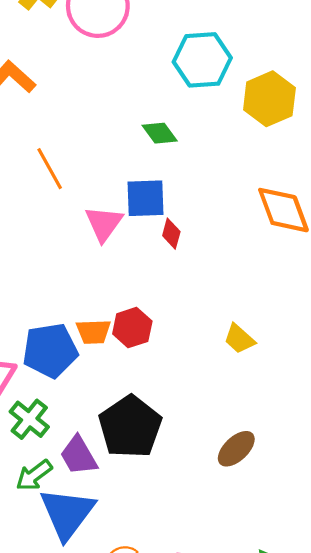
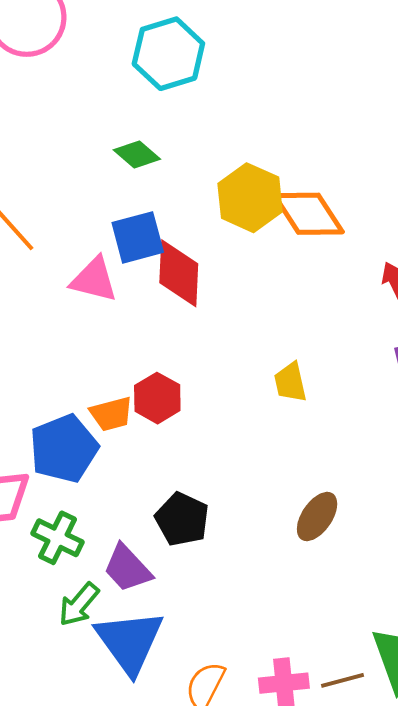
yellow hexagon: (269, 99) -> (250, 198), moved
pink triangle: (104, 224) -> (94, 280), turned -39
red diamond: (171, 234) -> (179, 273), size x1.8
yellow trapezoid: (239, 339) -> (290, 382), turned 48
black pentagon: (130, 427) -> (182, 519), size x0.7

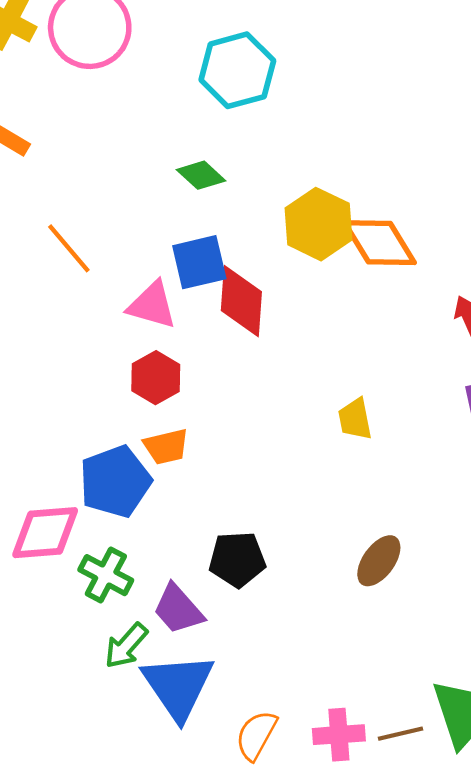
red hexagon: (157, 398) -> (156, 378), moved
black pentagon: (182, 519) -> (237, 559), turned -30

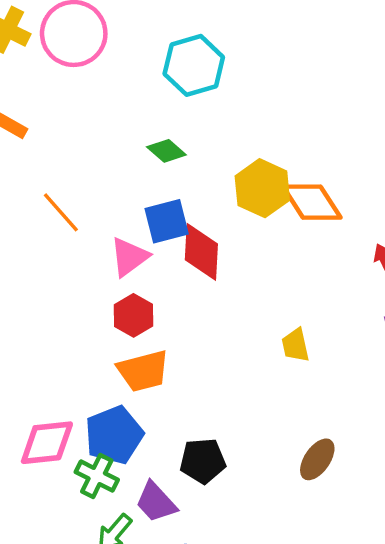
pink triangle: (152, 305) -> (129, 257), turned -51
orange trapezoid: (166, 447) -> (143, 371), size x1.4
blue pentagon: (115, 482) -> (114, 435), moved

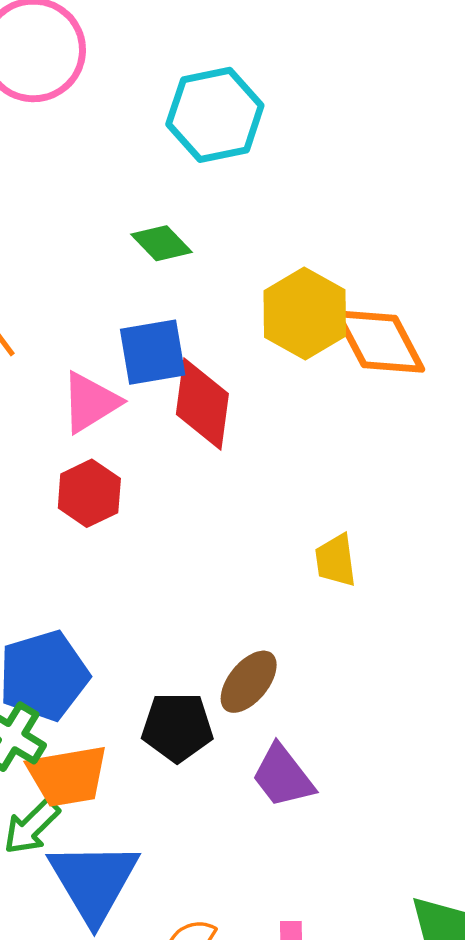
orange trapezoid: (143, 371) -> (68, 776), moved
brown ellipse: (317, 459) -> (249, 682), moved
purple trapezoid: (156, 502) -> (283, 776), moved

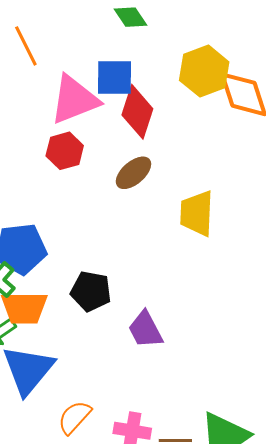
pink triangle: (90, 402) -> (74, 100), size x1.4
yellow trapezoid: (336, 560) -> (197, 213), size x1.5
brown ellipse: (249, 682) -> (133, 173), moved

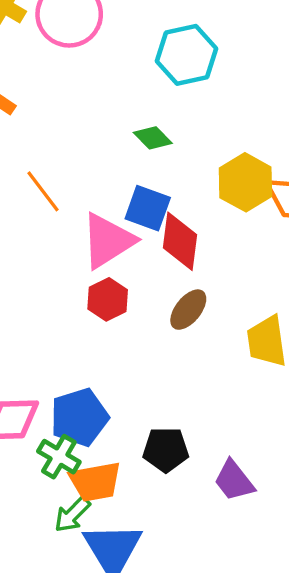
blue square: (115, 78) -> (148, 208), turned 30

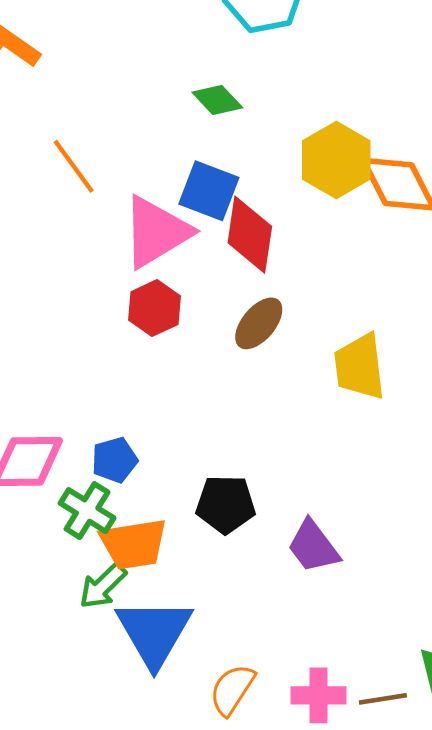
blue pentagon: (79, 417) -> (115, 460), size x0.6

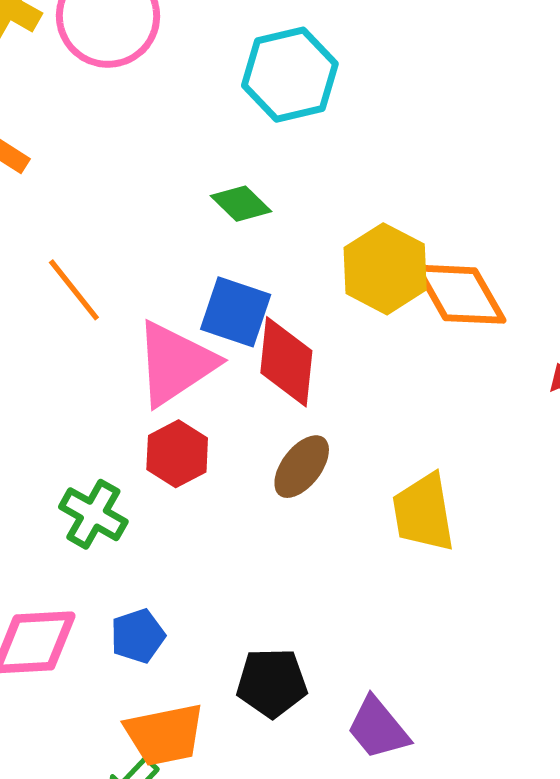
green cross: (87, 511) -> (93, 514), moved

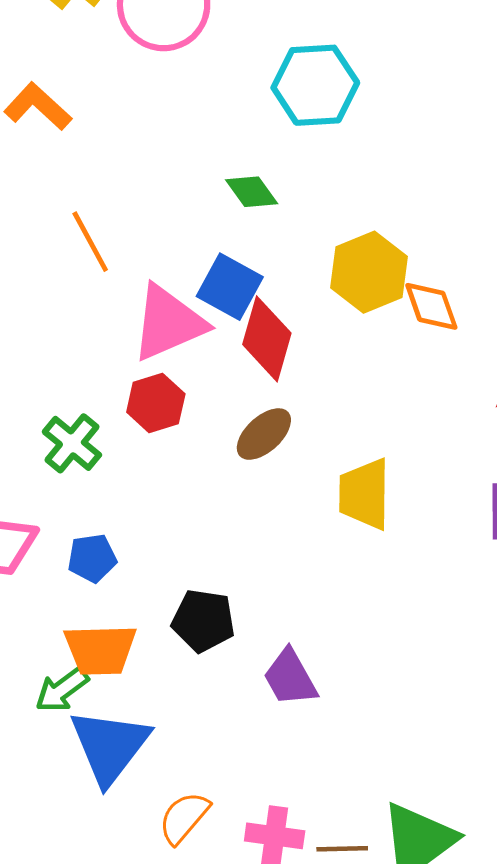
orange diamond: (460, 294) -> (431, 306), size x0.7

